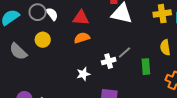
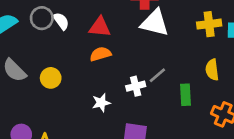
yellow circle: (43, 40) -> (51, 78), moved

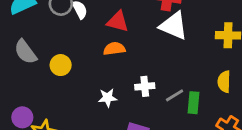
gray line: (157, 75) -> (175, 95), moved

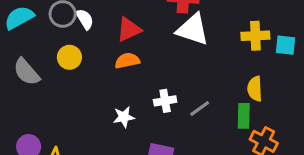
red triangle: (118, 21) -> (129, 29), turned -35
yellow circle: (61, 65) -> (69, 57), moved
green rectangle: (194, 103) -> (244, 116), moved

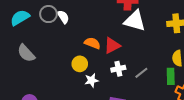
red triangle: (129, 29) -> (112, 45), moved
yellow circle: (69, 57) -> (80, 64), moved
orange semicircle: (127, 61) -> (92, 43), turned 35

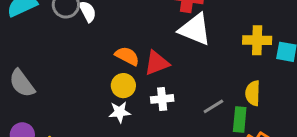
gray semicircle: (26, 53) -> (22, 83), moved
yellow circle: (80, 64) -> (123, 86), moved
gray line: (141, 73) -> (213, 106), moved

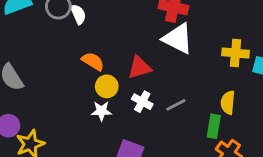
orange semicircle: (127, 56) -> (93, 61), moved
white cross: (162, 99) -> (142, 102), turned 30
gray line: (213, 106) -> (176, 105), moved

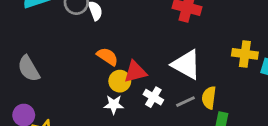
white triangle: (178, 39) -> (186, 65), moved
red triangle: (140, 67) -> (135, 72), moved
yellow semicircle: (228, 102) -> (209, 98), moved

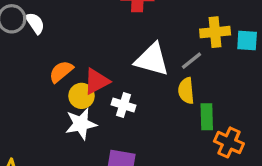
orange semicircle: (107, 57) -> (61, 72), turned -60
gray line: (186, 102) -> (191, 61), moved
white star: (114, 105) -> (81, 124), size x1.4

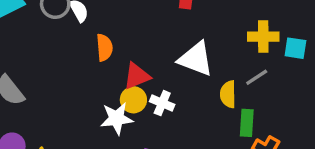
gray line: (191, 61) -> (257, 77), moved
orange semicircle: (61, 72) -> (104, 48), moved, turned 120
yellow circle: (82, 96) -> (133, 100), moved

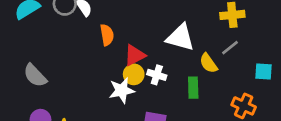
cyan square: (295, 48) -> (263, 72), moved
yellow semicircle: (228, 94) -> (208, 63), turned -30
green rectangle: (247, 123) -> (193, 88), moved

